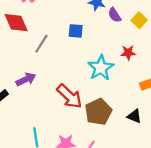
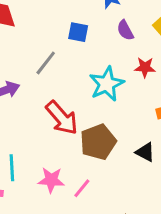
purple semicircle: (115, 15) -> (125, 30), moved
gray line: (41, 44) -> (46, 63), moved

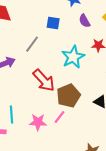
pink line: (82, 188) -> (59, 117), moved

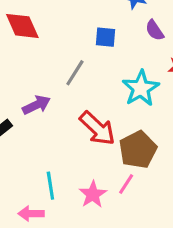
pink star: (38, 122) -> (93, 194), turned -30

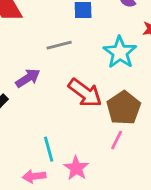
gray line: (75, 73) -> (59, 45), turned 50
pink star: (93, 194) -> (76, 168), moved

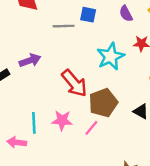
gray line: (59, 45) -> (64, 26), moved
pink star: (76, 168) -> (62, 120), moved, turned 30

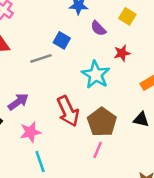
blue square: (88, 15) -> (62, 40), turned 35
red arrow: (74, 83) -> (68, 111), turned 32
pink star: (62, 120) -> (30, 132), moved

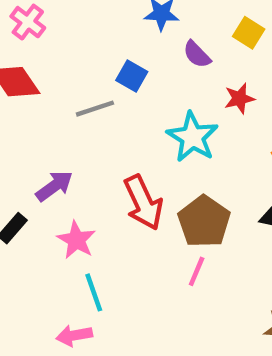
pink star: (30, 132) -> (76, 240), turned -30

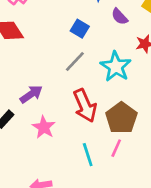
gray line: (95, 109) -> (75, 61), moved, turned -30
cyan line: (94, 292) -> (88, 155), moved

